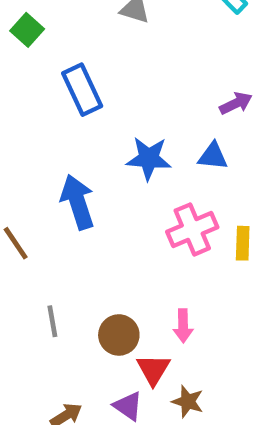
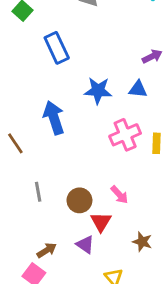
pink arrow: (183, 326) -> (119, 195), turned -42
brown star: (188, 402) -> (142, 242), moved

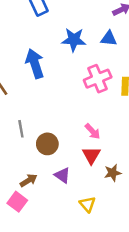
brown circle: (79, 200) -> (47, 144), moved
red triangle: (101, 222) -> (91, 155), moved
brown star: (142, 242) -> (113, 173), turned -30

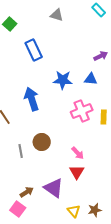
brown circle: (47, 144) -> (42, 142), moved
brown star: (113, 173) -> (95, 210), moved
purple triangle: (62, 175) -> (54, 188), size x1.5

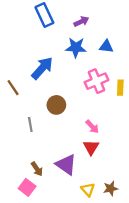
purple arrow: (101, 56) -> (81, 21), moved
blue arrow: (32, 99) -> (42, 68), turned 60
brown circle: (42, 142) -> (56, 105), moved
brown arrow: (27, 192) -> (37, 169), turned 88

